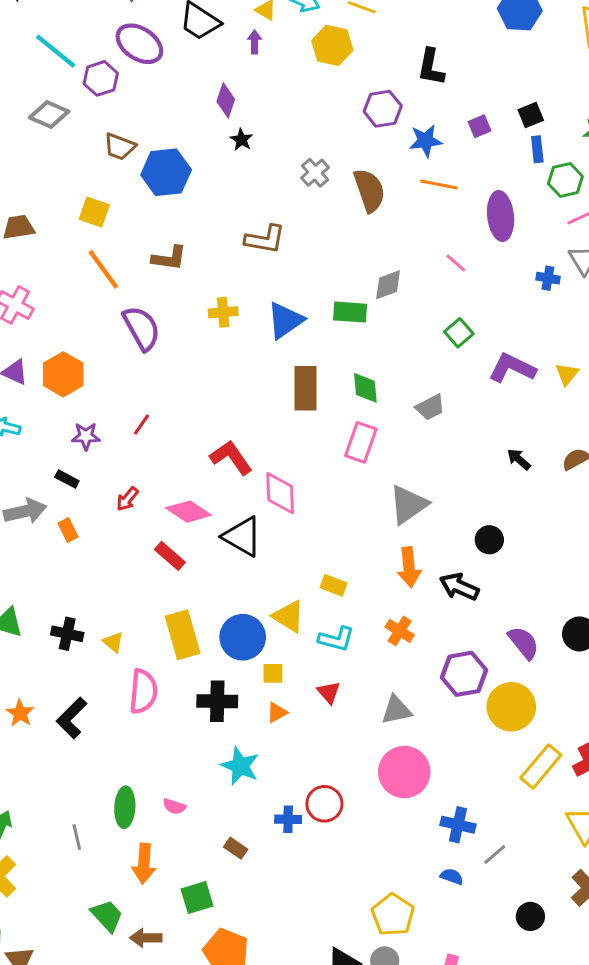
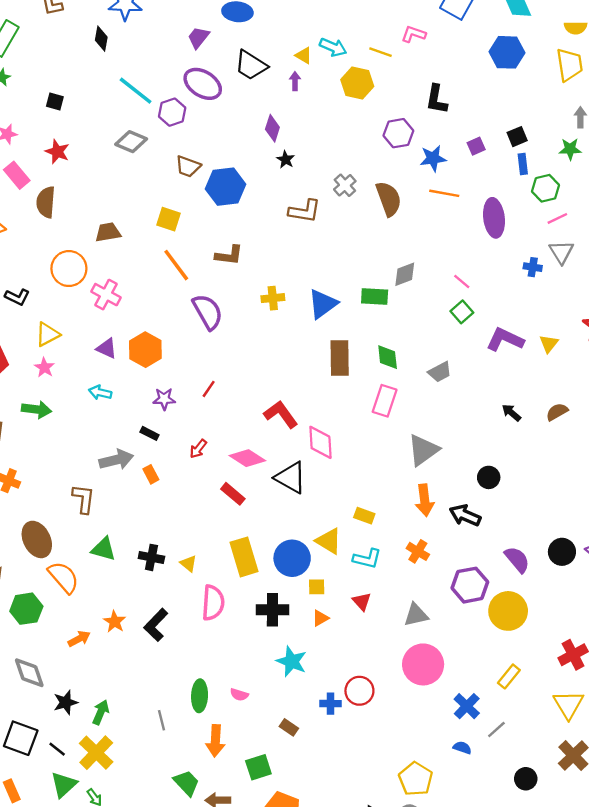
brown L-shape: (265, 239) -> (305, 211), moved
pink line: (456, 263) -> (462, 281), moved
yellow rectangle: (541, 766) -> (509, 676), moved, size x0.7
blue cross: (458, 825) -> (467, 706), turned 32

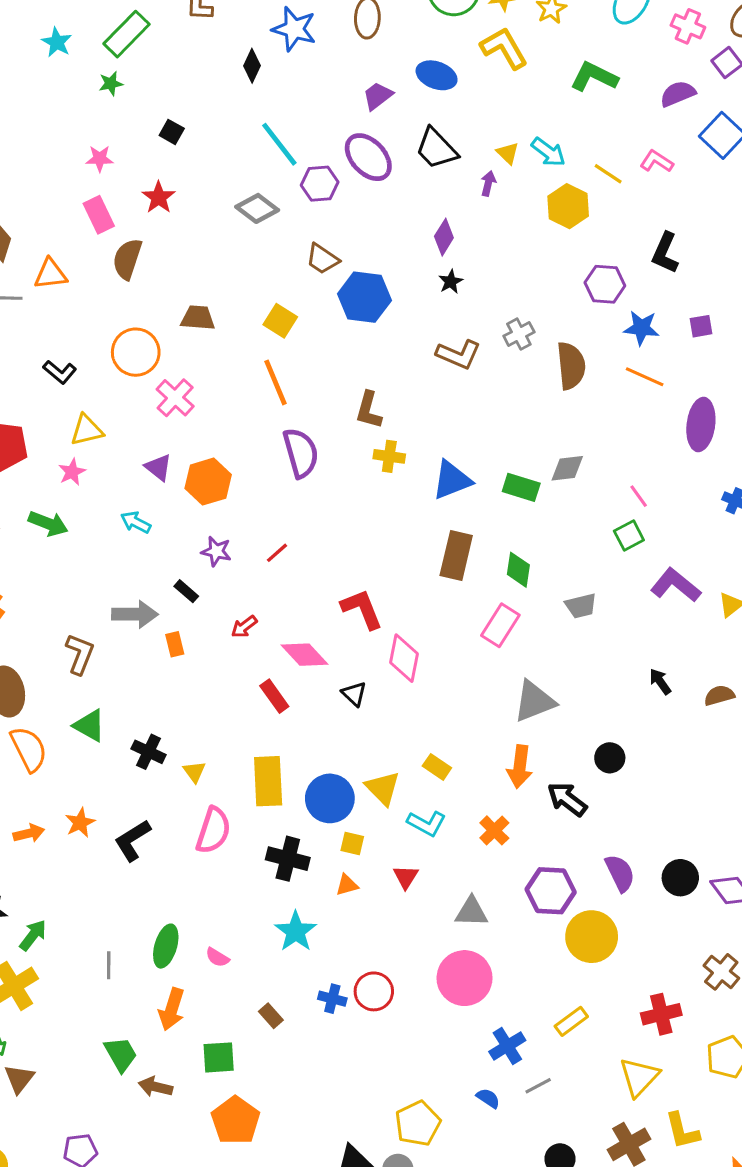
brown L-shape: (229, 255) -> (369, 410), moved, turned 84
black triangle: (291, 478) -> (354, 694), size x0.6

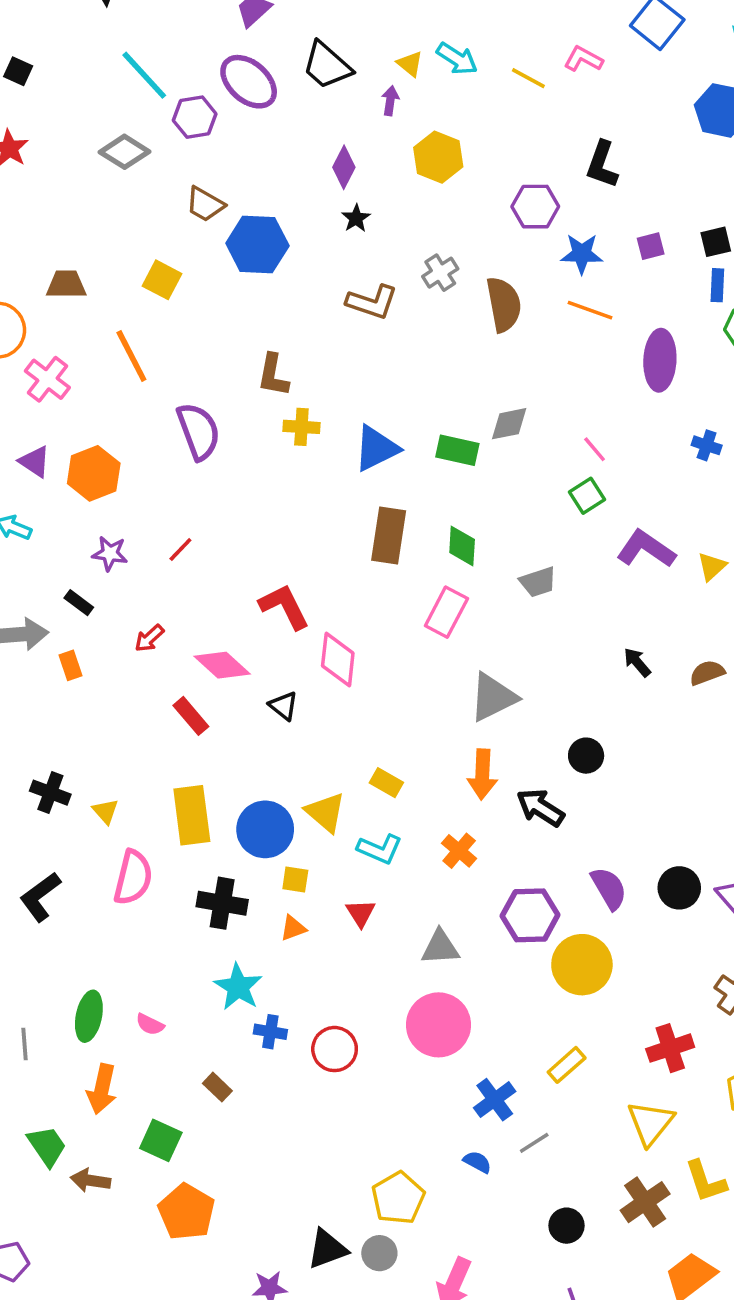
yellow hexagon: (568, 206) -> (438, 157), moved
orange line: (275, 382) -> (131, 356), moved
blue cross: (332, 999) -> (270, 1032), moved
green square: (219, 1057) -> (161, 1140), turned 33

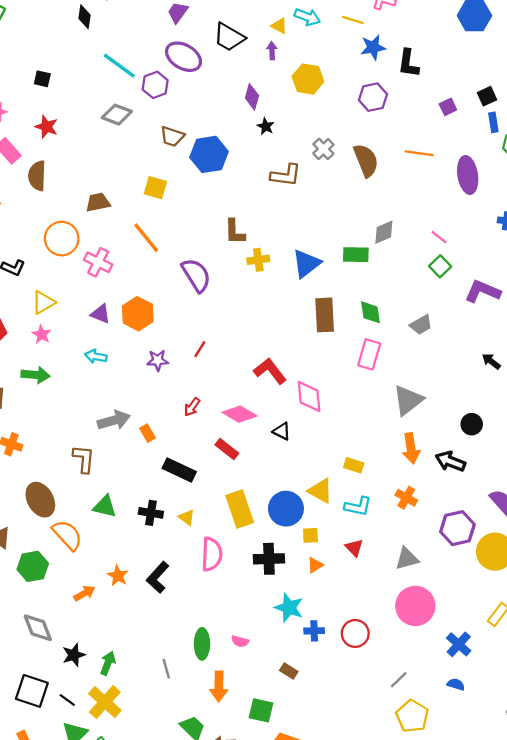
blue star: (582, 254) -> (373, 47), moved
black rectangle: (79, 603) -> (179, 470), moved, size x1.8
gray line: (534, 1143) -> (399, 680), moved

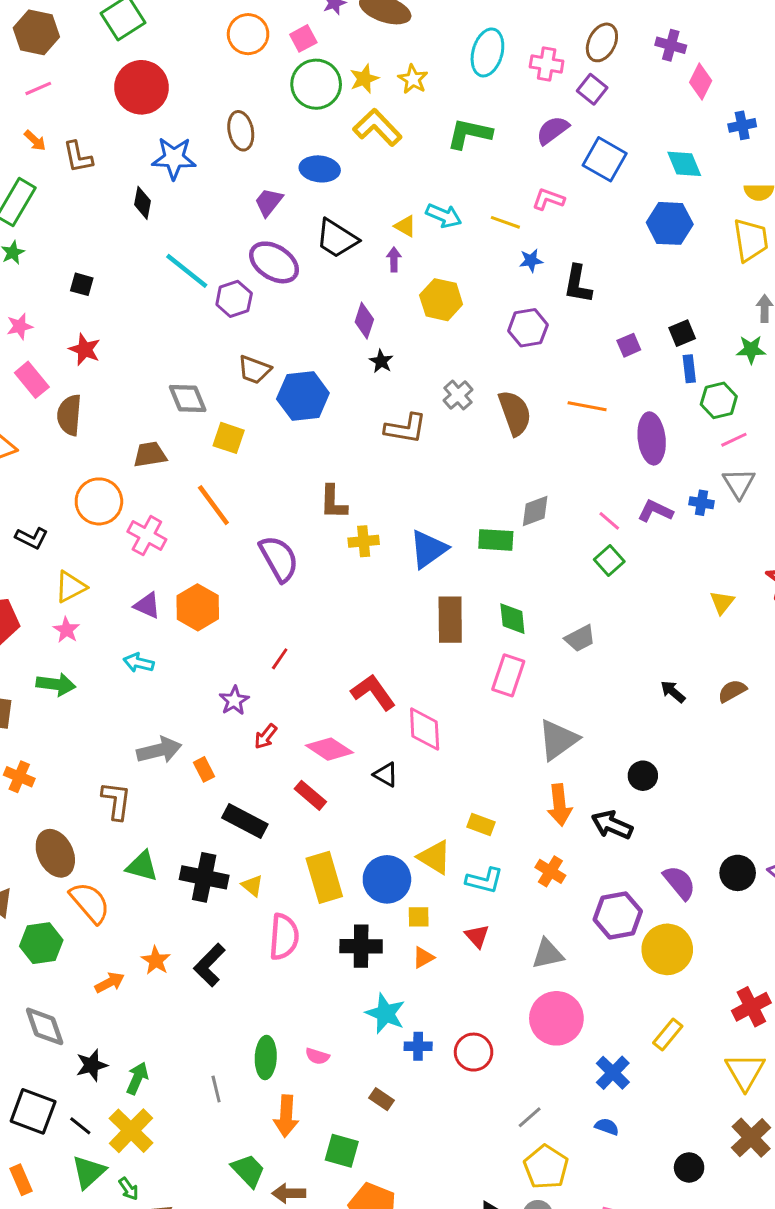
blue star: (373, 47) -> (531, 261), size x0.7
gray diamond: (117, 115) -> (188, 399), moved, turned 44
purple L-shape: (483, 291) -> (655, 511), moved, size x0.7
purple star: (158, 360) -> (234, 701), moved, turned -30
black cross: (151, 513) -> (204, 877), size x1.4

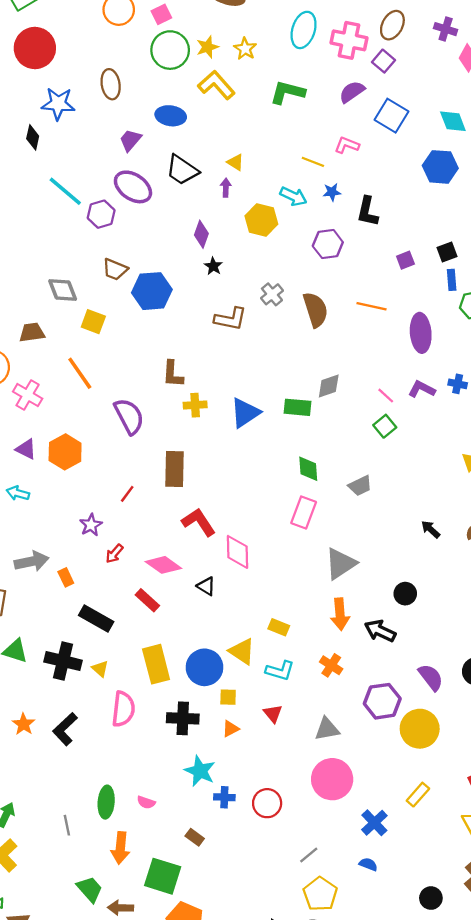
pink cross: (547, 64) -> (349, 40), size x1.4
cyan arrow: (444, 216) -> (293, 196), moved
brown rectangle: (450, 620) -> (174, 469), moved
green square: (342, 1151) -> (163, 876), size x1.4

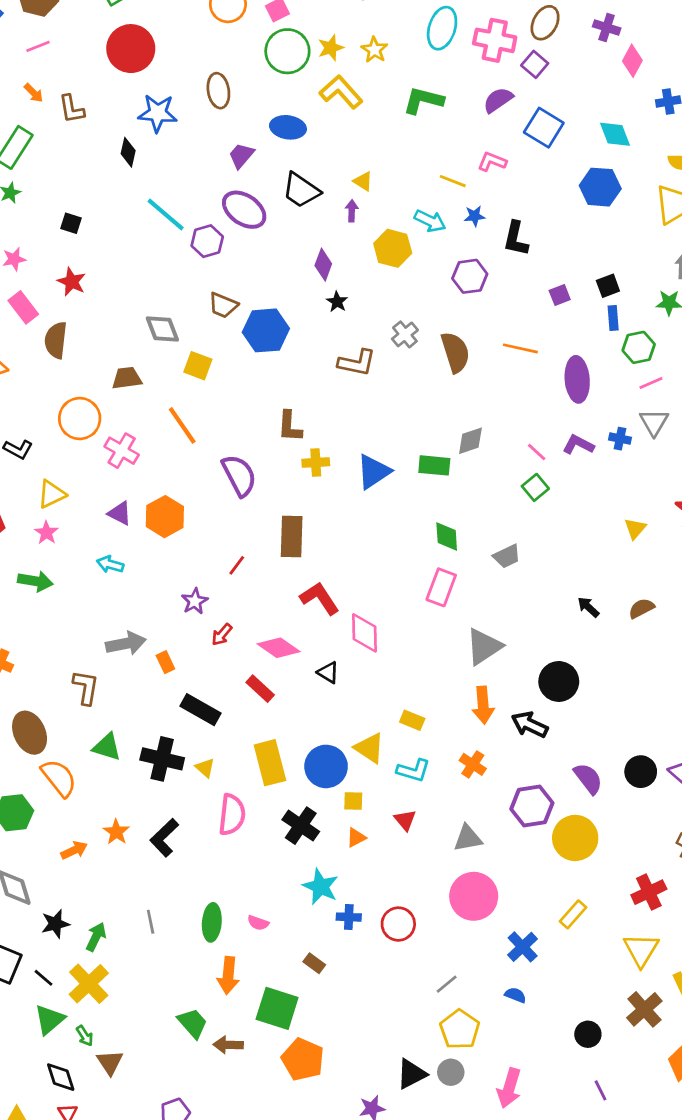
black circle: (405, 594) -> (559, 681), size x1.5
black cross: (183, 718) -> (301, 826), turned 32
gray line: (67, 825) -> (151, 922), moved

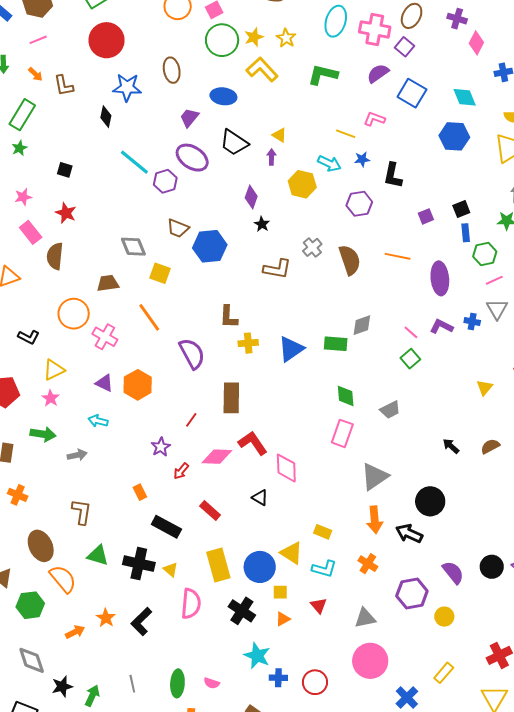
gray arrow: (126, 643) -> (77, 455), moved, size x0.7
pink diamond: (279, 648) -> (217, 457), moved, turned -32
yellow circle: (575, 838) -> (444, 617), size x0.6

